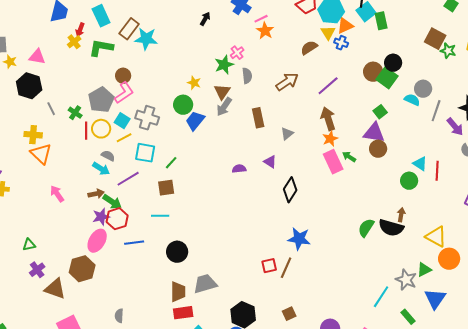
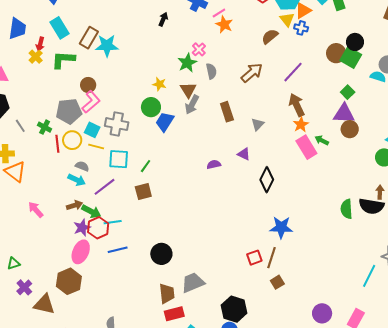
gray pentagon: (101, 100) -> (69, 111), turned 30
yellow line: (124, 138) -> (96, 147), turned 49
cyan line: (160, 216) -> (113, 222), moved
green semicircle: (366, 228) -> (347, 209), turned -30
brown square: (289, 314) -> (277, 282), moved

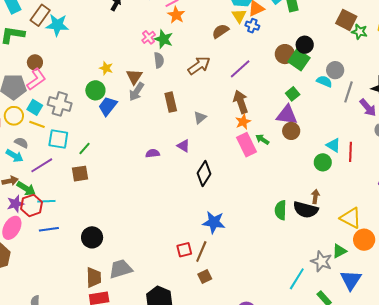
green star: (187, 63) -> (164, 39), moved, turned -30

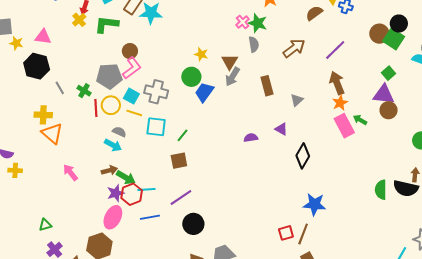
purple line: (42, 165) -> (181, 198), moved

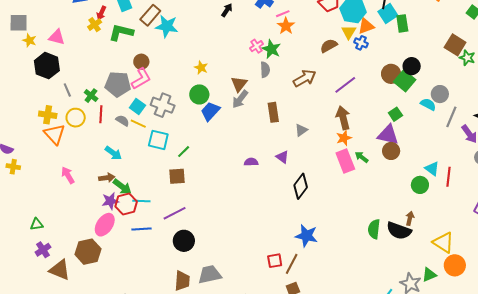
yellow star: (201, 54) -> (201, 68), moved
yellow circle: (111, 105) -> (76, 118), moved
gray semicircle: (119, 132) -> (122, 121), moved

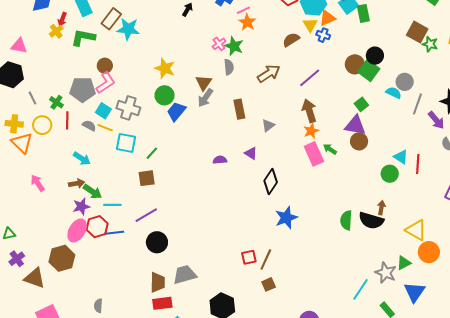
yellow star: (201, 68) -> (165, 68), size x1.5
red hexagon: (126, 204) -> (97, 227), moved
blue star: (306, 236) -> (286, 218), moved, turned -30

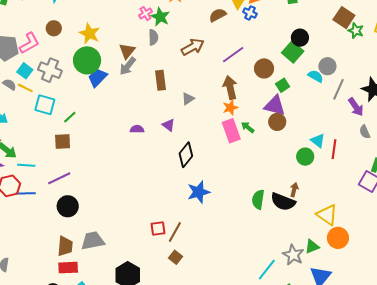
brown circle: (355, 64) -> (264, 68), moved
brown circle: (105, 66) -> (54, 28), moved
green circle: (165, 95) -> (87, 60), size x1.4
brown square: (269, 284) -> (176, 257), turned -32

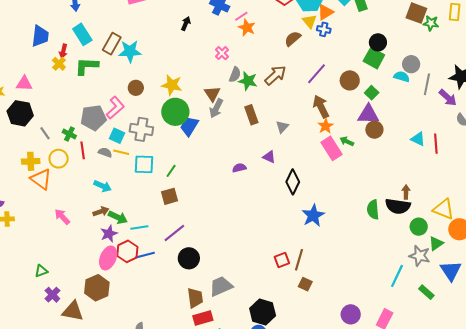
green star: (160, 17) -> (248, 81), moved
gray semicircle: (153, 37) -> (235, 75), turned 35
green circle: (305, 157) -> (419, 227), moved

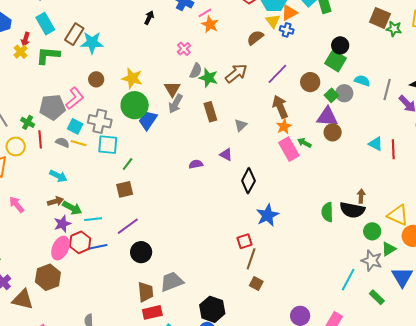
gray circle: (411, 64) -> (344, 93), moved
cyan square: (144, 164) -> (108, 145), moved
red square: (282, 260) -> (245, 241), moved

